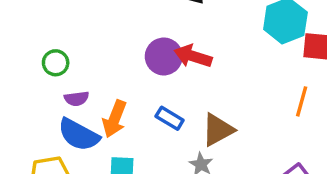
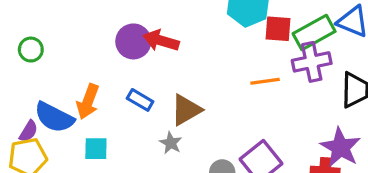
purple semicircle: (77, 99) -> (28, 131), moved, turned -50
orange line: (302, 101) -> (265, 81), turned 68

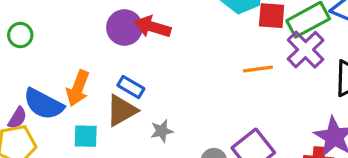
purple cross: (312, 62) -> (306, 50), turned -33
brown triangle: (186, 110) -> (122, 110), moved
gray star: (171, 143) -> (162, 131), turned 30

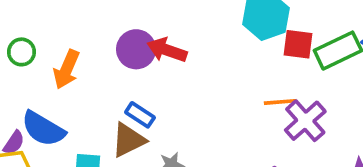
purple cross: (306, 50) -> (305, 121), moved
orange arrow: (78, 88) -> (67, 69), moved

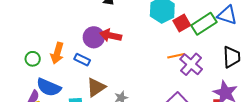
red square: (298, 44) -> (182, 23), turned -30
green circle: (21, 52) -> (33, 59), moved
blue rectangle: (140, 115) -> (82, 60), moved

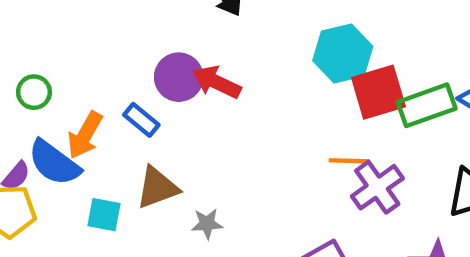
red square: (182, 23) -> (378, 92), size x1.4
orange arrow: (57, 53) -> (85, 135), moved

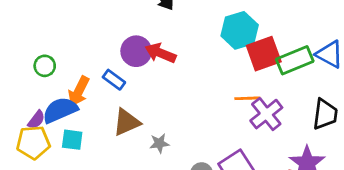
blue semicircle: (54, 163) -> (60, 110), turned 123
cyan square: (104, 215) -> (72, 140), moved

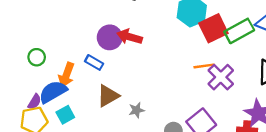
cyan square: (72, 140) -> (65, 115), turned -30

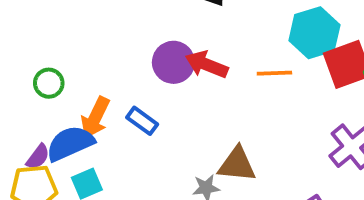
blue rectangle: (94, 62) -> (142, 121), moved
orange line: (204, 66) -> (274, 73), moved
brown triangle: (108, 96) -> (237, 164), moved, turned 30

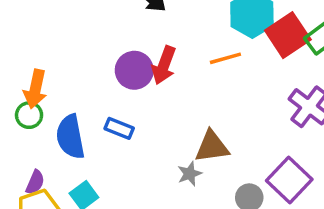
red arrow: (207, 65) -> (164, 65), turned -78
orange arrow: (95, 118) -> (35, 89), moved
blue semicircle: (70, 143) -> (70, 137), moved, turned -63

